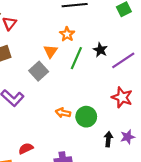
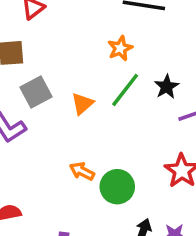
orange triangle: (51, 51) -> (82, 104), moved
gray square: (39, 71) -> (36, 92), moved

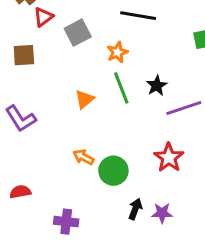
green line: (125, 90) -> (121, 88), turned -60
gray square: (36, 92) -> (78, 33), moved

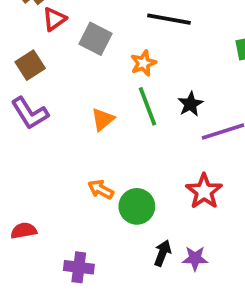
gray square: (78, 33) -> (96, 39), turned -36
brown square: (24, 55) -> (30, 65), turned -30
purple L-shape: (21, 119) -> (30, 113), moved

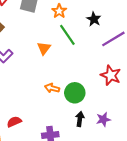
black star: (190, 104) -> (94, 19), moved
black arrow: (163, 253) -> (80, 119), moved
purple star: (195, 258) -> (103, 119), moved

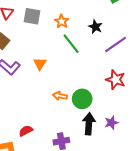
orange triangle: (44, 48) -> (40, 64), moved
black arrow: (80, 119) -> (89, 124), size x1.5

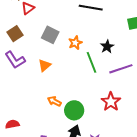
gray square: (32, 16) -> (50, 35), moved
orange star: (62, 21) -> (75, 43), moved
green line: (71, 44) -> (92, 62), moved

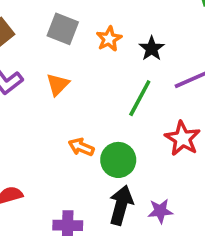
black star: (107, 47) -> (152, 48), moved
green line: (92, 62) -> (140, 98), moved, turned 55

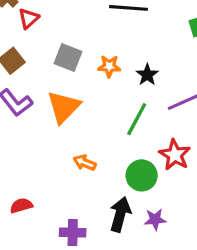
orange star: (109, 39) -> (109, 66), turned 30
orange triangle: (58, 84) -> (64, 107), size x1.6
green circle: (118, 160) -> (142, 175), moved

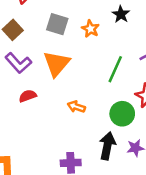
orange star: (109, 66) -> (90, 29), turned 30
black star: (147, 75) -> (121, 14), moved
red semicircle: (21, 206) -> (28, 96), moved

